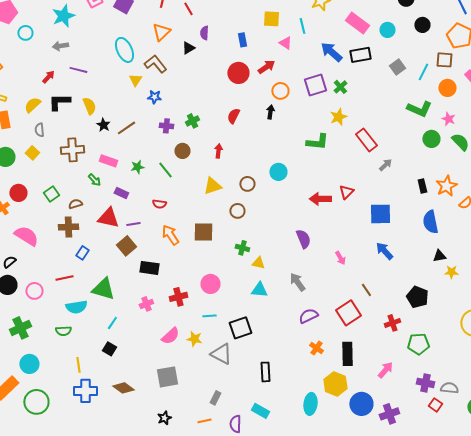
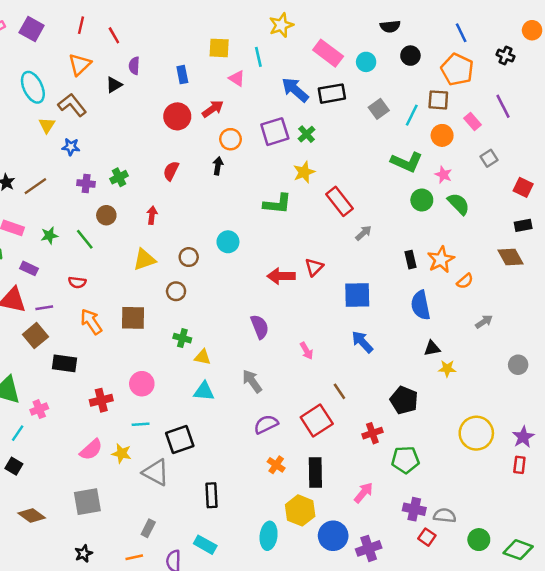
pink cross: (146, 304) -> (39, 409), moved

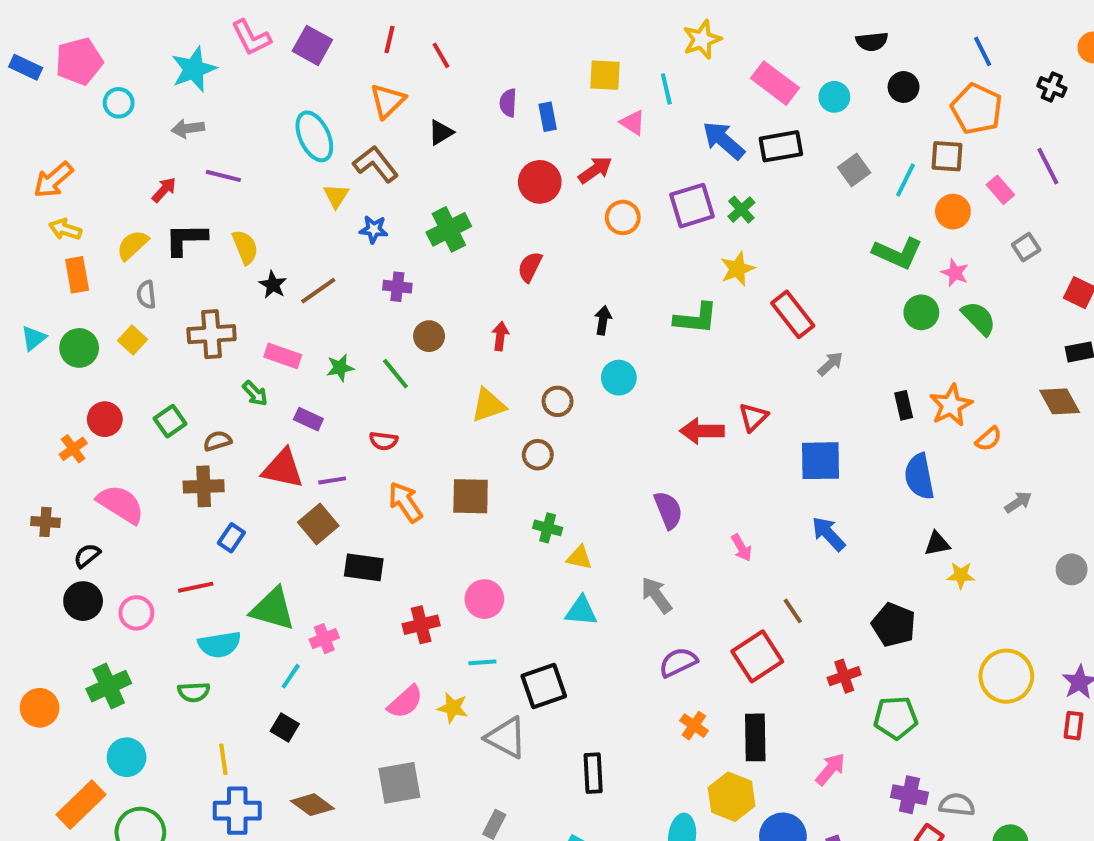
purple semicircle: (134, 66) -> (508, 103), moved
black arrow: (218, 166) -> (603, 320), moved
green cross: (119, 177) -> (449, 229), moved, size x1.5

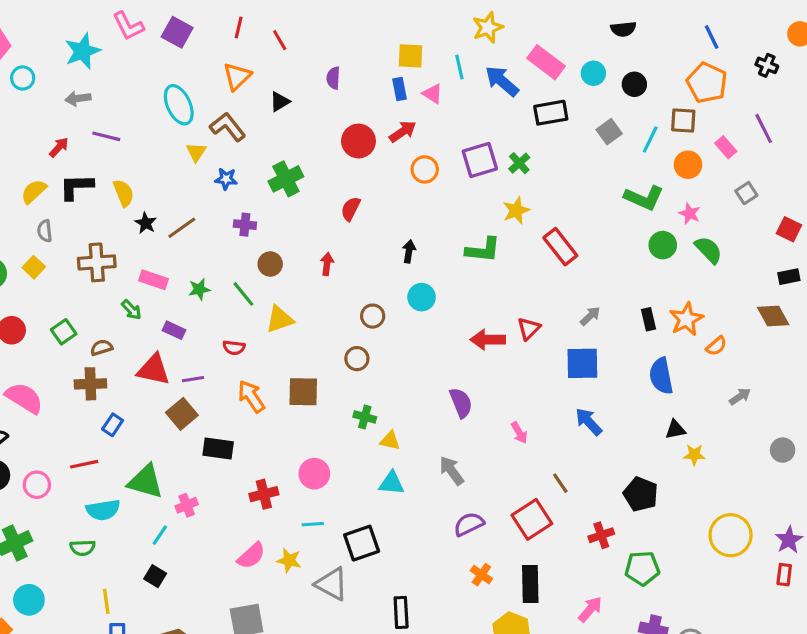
black circle: (904, 87) -> (634, 84), moved
blue rectangle: (548, 117) -> (399, 89), moved
blue arrow: (724, 140) -> (502, 81), moved
gray arrow: (830, 364) -> (590, 316), moved
yellow triangle: (488, 405) -> (280, 319), moved

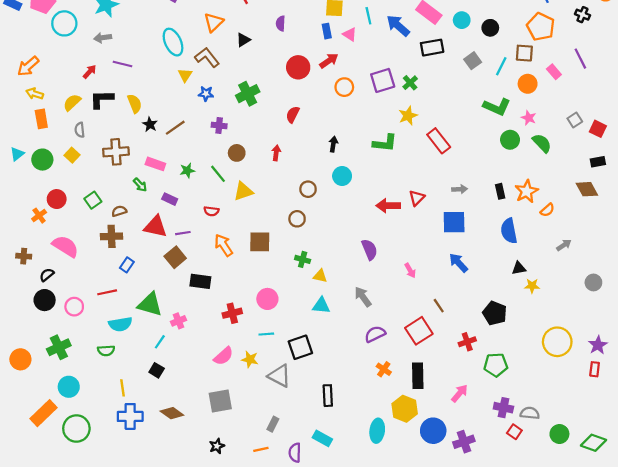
cyan circle: (23, 78) -> (64, 23), size x1.5
gray square: (746, 193) -> (575, 120), moved
gray arrow: (590, 316) -> (460, 189), turned 40

